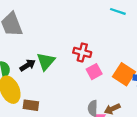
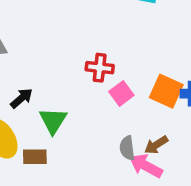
green triangle: (46, 61) -> (53, 121), moved

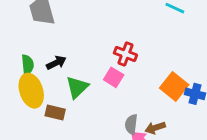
pink square: (121, 93) -> (114, 77), moved, turned -36

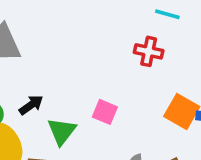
red cross: (125, 54) -> (149, 51), moved

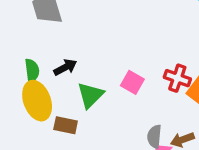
red cross: (149, 51) -> (177, 78), moved

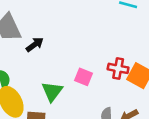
black arrow: (65, 67) -> (35, 45), moved

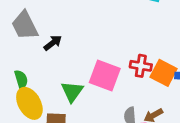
pink square: (83, 77) -> (105, 75), size x1.6

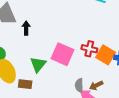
black arrow: (53, 43) -> (26, 28), turned -56

